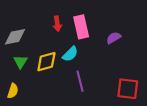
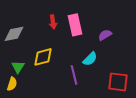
cyan semicircle: (70, 54) -> (90, 59), moved
green triangle: (20, 62) -> (18, 67), moved

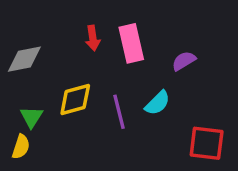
purple line: (74, 75) -> (119, 112), moved

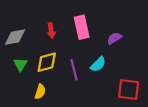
red arrow: (93, 38) -> (51, 31), moved
green triangle: (31, 117) -> (20, 64), moved
yellow semicircle: (21, 147) -> (40, 92), moved

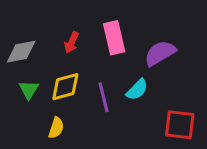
red arrow: (51, 31) -> (71, 42), turned 32
purple semicircle: (114, 38) -> (160, 53), size x1.5

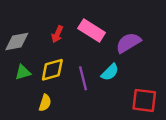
pink rectangle: (114, 38) -> (92, 31), turned -45
green triangle: (29, 90) -> (23, 72), turned 42

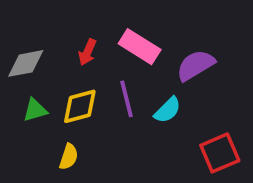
purple line: (83, 78) -> (126, 99), moved
red square: (144, 100) -> (220, 153), turned -30

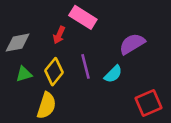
pink rectangle: (140, 47) -> (83, 17), moved
yellow diamond: (80, 106) -> (54, 72), turned -36
yellow semicircle: (69, 157) -> (46, 106), size x1.5

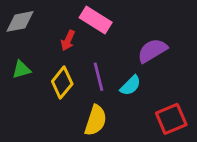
gray diamond: (18, 43) -> (20, 21), moved
green triangle: (24, 74) -> (21, 69), moved
yellow semicircle: (46, 106) -> (96, 120), moved

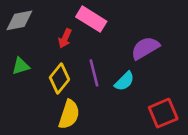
yellow semicircle: (96, 120) -> (69, 114), moved

